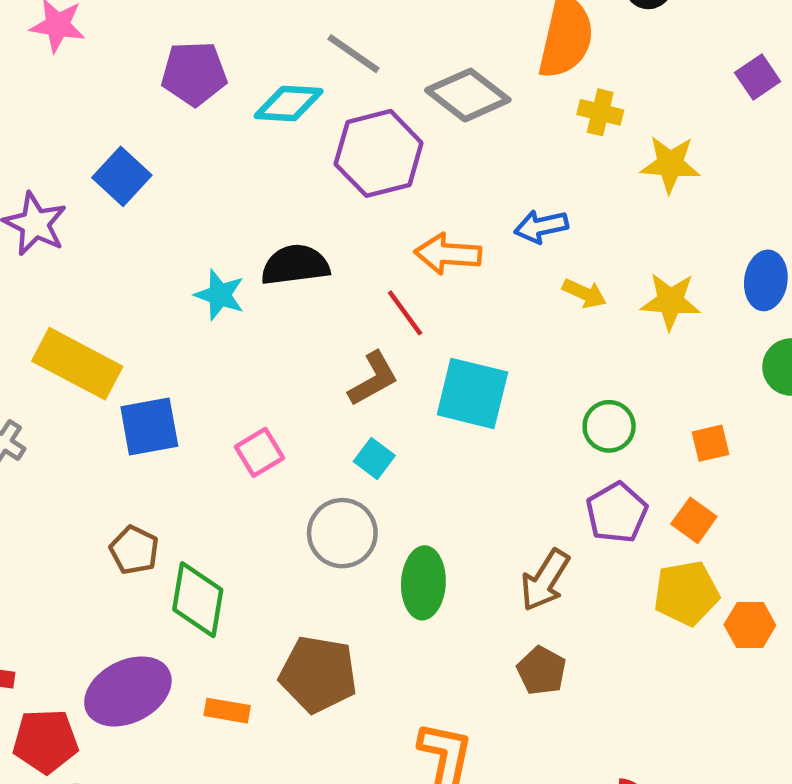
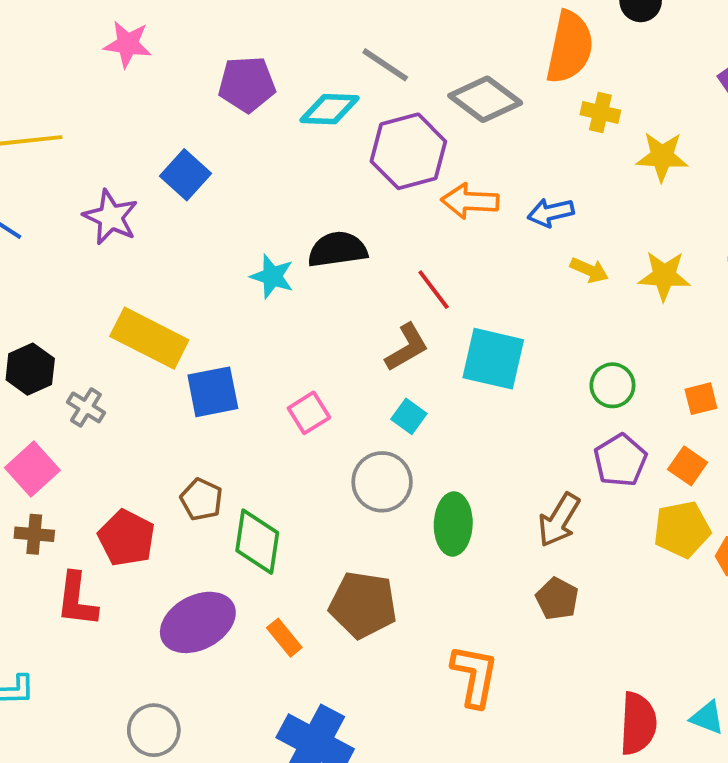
orange arrow: (448, 254) -> (470, 201), moved
orange rectangle: (227, 711) -> (284, 638), turned 42
red pentagon: (45, 741) -> (127, 538), moved, turned 30

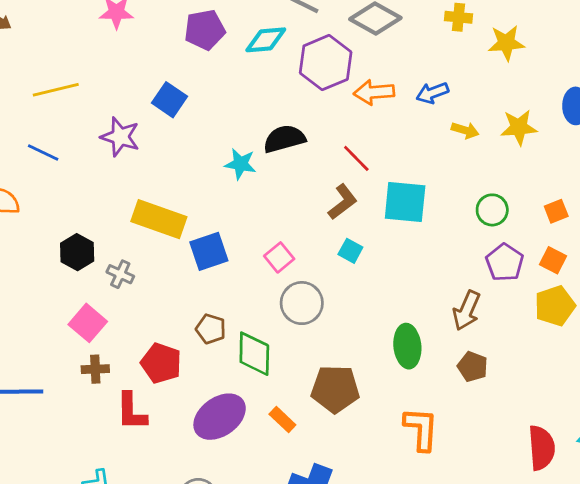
gray circle: (382, 482) -> (302, 303), moved
green ellipse: (453, 524) -> (407, 346), moved

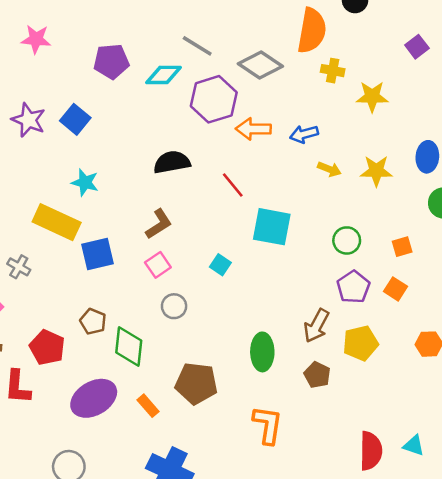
purple star: (120, 137) -> (28, 120), moved
cyan star: (240, 164) -> (85, 183), moved
brown L-shape: (343, 202) -> (159, 224), moved
gray circle: (302, 303) -> (174, 306), size x0.7
yellow pentagon: (555, 306) -> (360, 343), moved

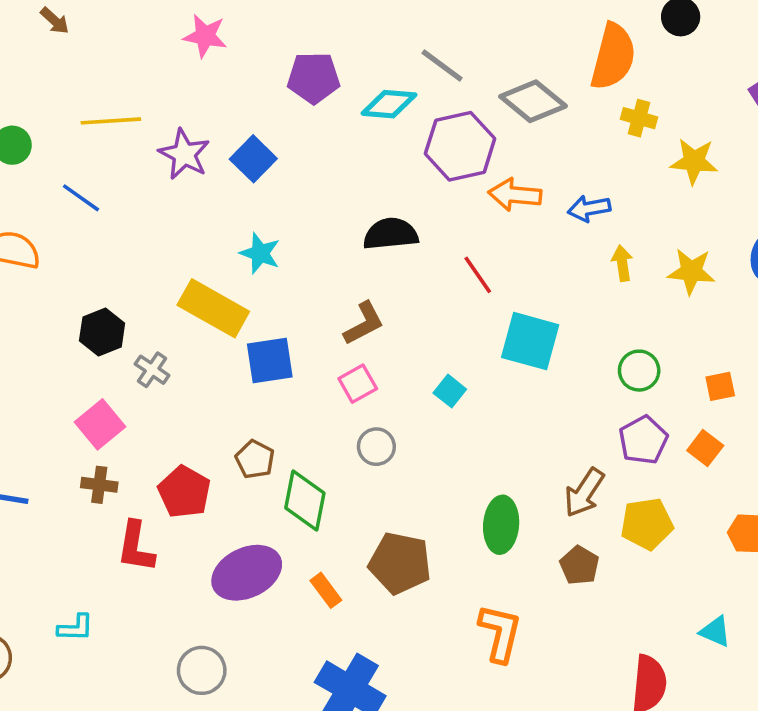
yellow arrow: (329, 169) -> (622, 263), turned -125
cyan triangle: (414, 445) -> (715, 631), moved

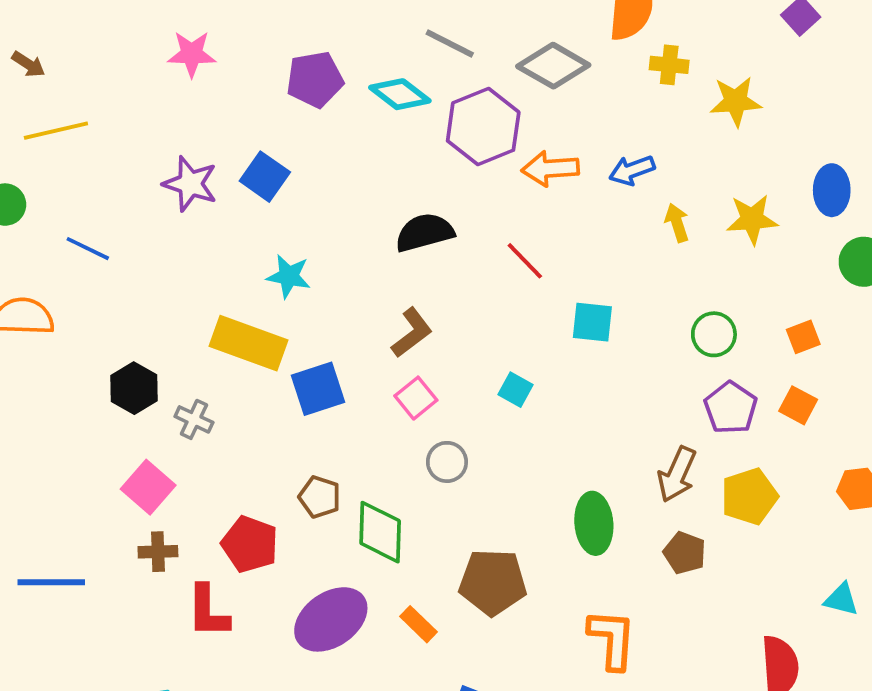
cyan diamond: (389, 104) -> (400, 94), turned 42
yellow line: (111, 121) -> (56, 131), moved
cyan square: (530, 341) -> (592, 322), size x0.7

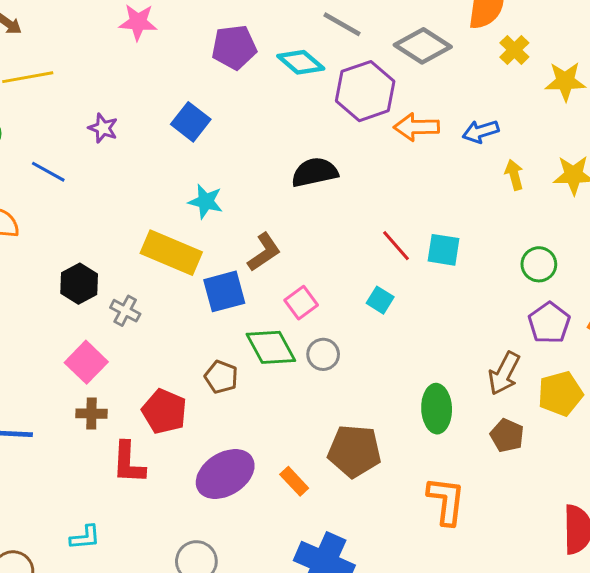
yellow cross: (669, 65) -> (514, 50), turned 36
purple star: (190, 184) -> (103, 128), moved, size x0.7
red line: (525, 261) -> (396, 246), moved
brown L-shape: (412, 333) -> (264, 252), moved
green diamond: (380, 532) -> (271, 347), moved, turned -33

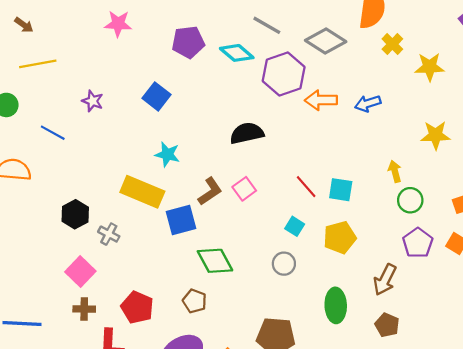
yellow arrow: (514, 175) -> (395, 171), moved
pink square: (301, 303) -> (244, 189), moved
gray circle: (323, 354) -> (284, 264), moved
brown pentagon: (221, 377) -> (195, 301), moved
yellow pentagon: (560, 394) -> (340, 237), moved

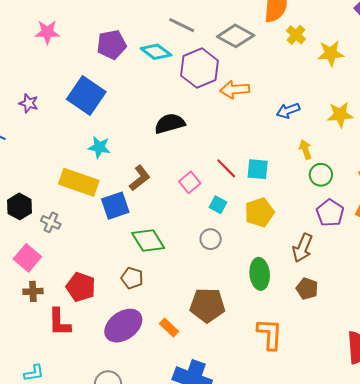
blue square: (157, 96) -> (86, 96), size x1.5
blue arrow: (368, 103) -> (288, 111), moved
pink square: (244, 189) -> (190, 182), moved

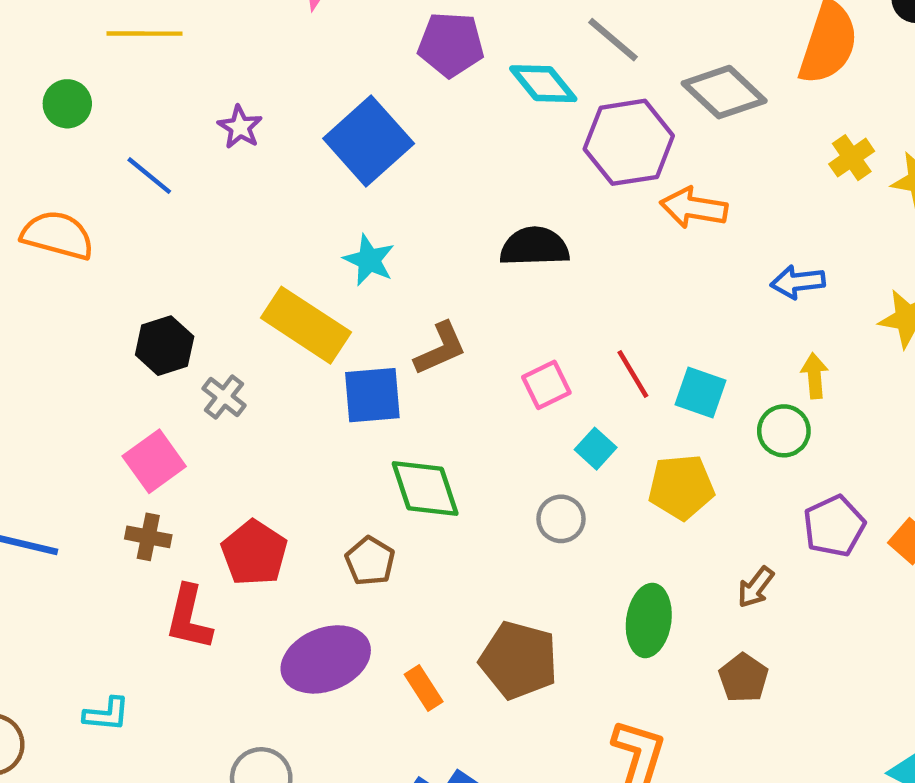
yellow cross: (296, 35) -> (852, 158), moved
green circle: (321, 175) -> (784, 431), moved
brown arrow: (303, 248) -> (756, 587), size x0.7

